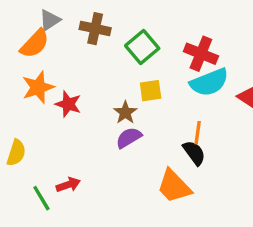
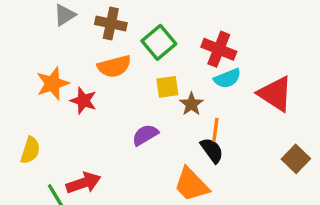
orange semicircle: (35, 44) -> (114, 66), moved, turned 32
cyan semicircle: (209, 82) -> (227, 78), size x0.7
brown star: (125, 112) -> (191, 104), moved
red arrow: (68, 185) -> (83, 183), size x1.4

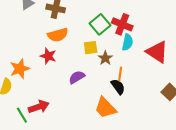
green square: (159, 42) -> (100, 24), moved
cyan semicircle: (227, 78) -> (127, 42), turned -56
orange star: (53, 83) -> (20, 69), moved
red star: (83, 101) -> (48, 56), moved

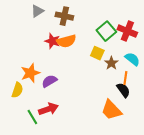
cyan semicircle: (127, 42) -> (132, 59), moved, turned -63
yellow square: (91, 48) -> (97, 53), turned 32
red star: (48, 56) -> (52, 41), moved
purple semicircle: (77, 77) -> (49, 81), moved

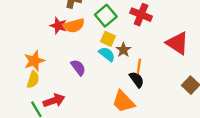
green square: (106, 31) -> (106, 16), moved
cyan semicircle: (132, 59) -> (107, 54), moved
purple semicircle: (49, 81) -> (78, 67), moved, turned 84
yellow semicircle: (17, 90) -> (33, 80), moved

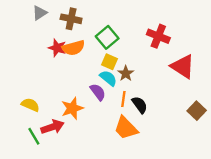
red cross: (141, 15) -> (158, 36), moved
orange star: (34, 61) -> (72, 108), moved
orange line: (139, 66) -> (123, 99), moved
purple semicircle: (78, 67) -> (98, 92), moved
yellow semicircle: (33, 80) -> (30, 105), turned -84

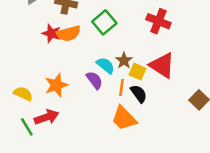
yellow square: (109, 62) -> (137, 72), moved
red triangle: (183, 66) -> (162, 65), moved
orange star: (72, 108) -> (56, 85), moved

